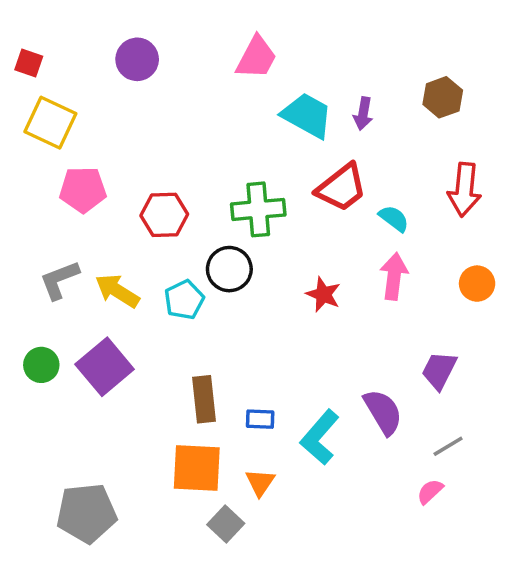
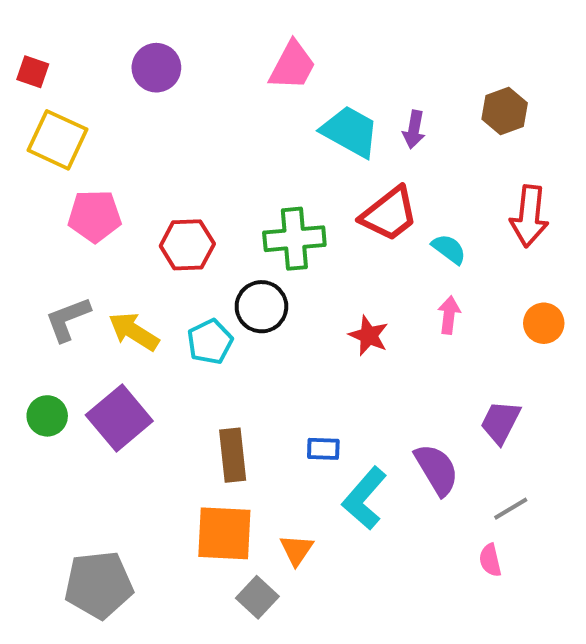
pink arrow: (394, 276) -> (449, 315), size x0.7
blue rectangle: (260, 419) -> (323, 449), moved
pink semicircle: (430, 491) -> (490, 560), turned -60

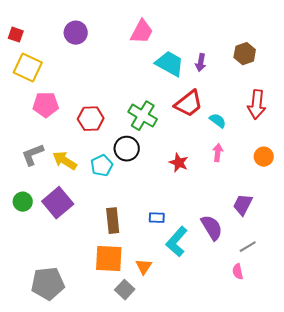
green cross: (294, 239) -> (143, 116), turned 36

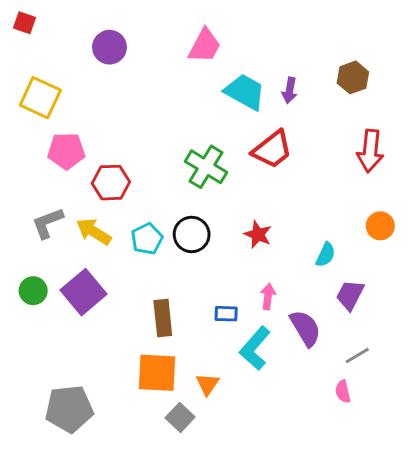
red square: (16, 35) -> (24, 23), moved
red hexagon: (91, 119) -> (111, 183), moved
cyan semicircle: (218, 121) -> (326, 255), moved, turned 78
black circle: (127, 149) -> (192, 234), moved
pink arrow: (218, 153) -> (268, 296), moved

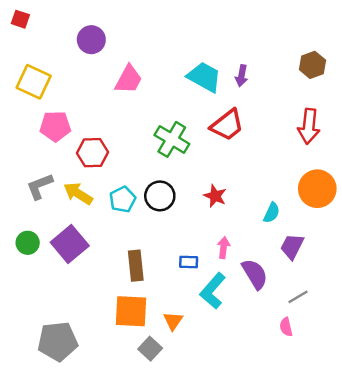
pink trapezoid: (205, 46) -> (129, 79), moved
brown hexagon: (353, 77) -> (312, 65), moved
orange circle: (380, 226) -> (317, 189), size x1.6

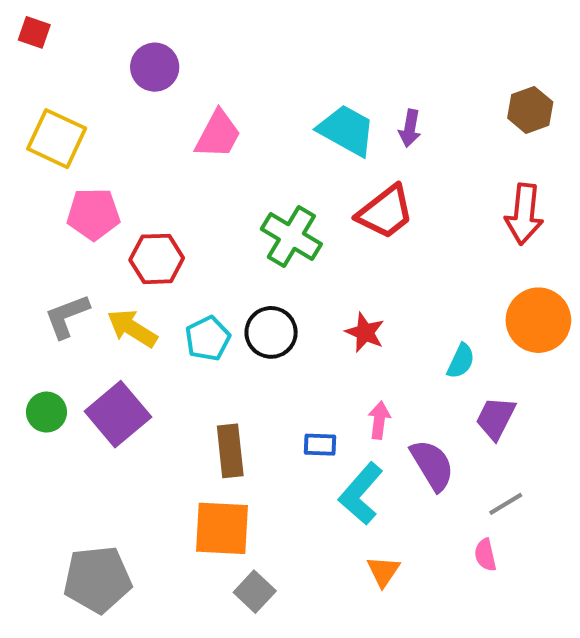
orange triangle: (173, 321) -> (383, 571), moved

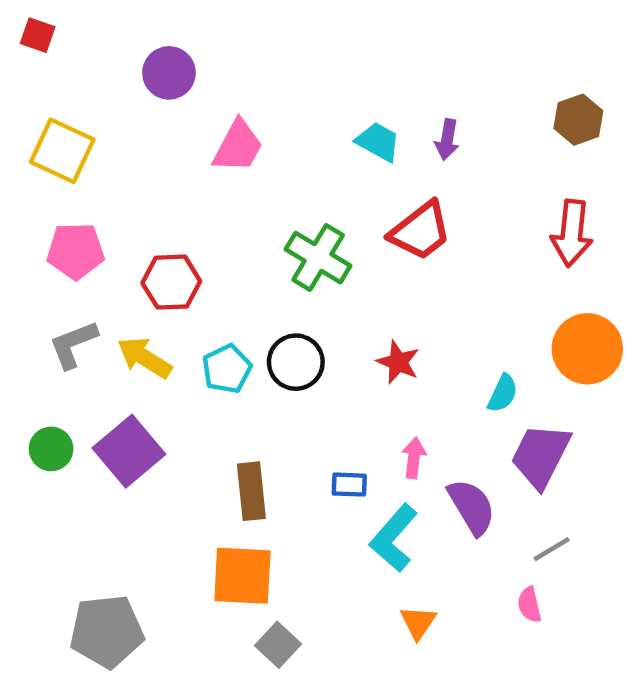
cyan trapezoid: (347, 130) -> (378, 142), size x0.7
pink pentagon: (93, 214) -> (76, 251), moved
purple trapezoid: (496, 418) -> (541, 456), size x1.4

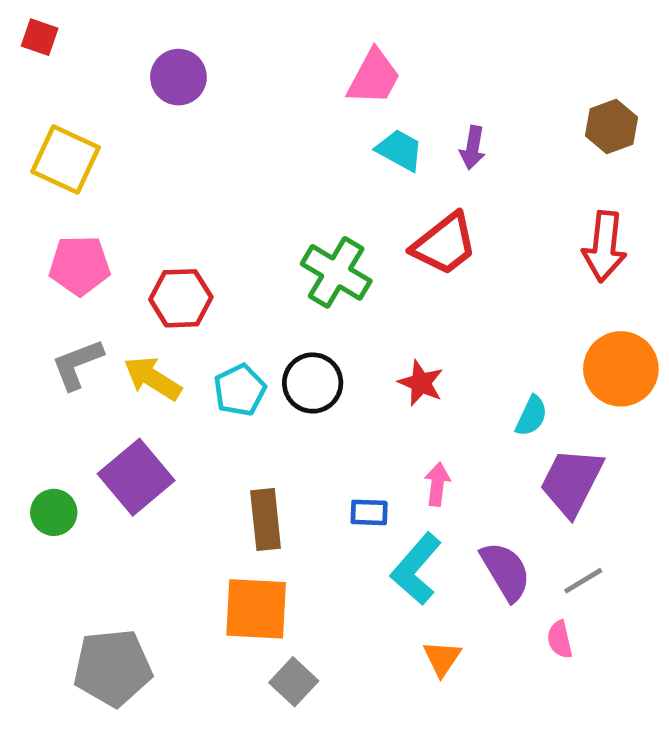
pink trapezoid: (238, 146) -> (374, 77), moved
green circle: (51, 449) -> (54, 512), moved
purple semicircle: (472, 507) -> (506, 571), moved

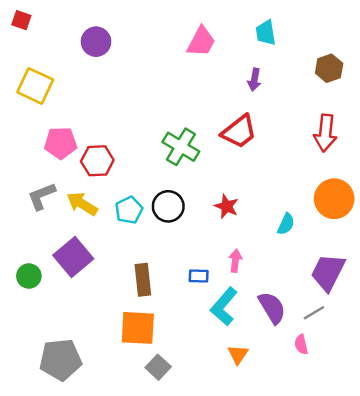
cyan trapezoid: (400, 150) -> (266, 33), moved, turned -128
pink pentagon: (80, 265) -> (61, 143), moved
purple trapezoid: (571, 482) -> (328, 272), moved

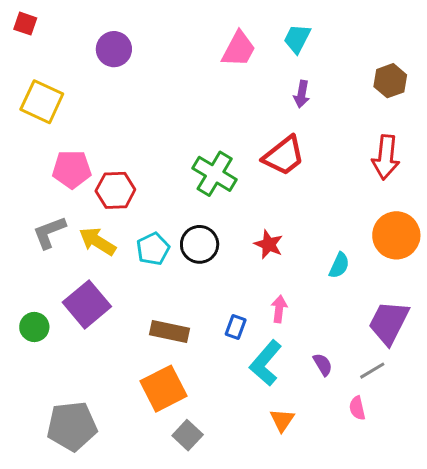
cyan trapezoid: (266, 33) -> (297, 39), moved, turned 36
blue rectangle: (199, 276) -> (236, 327), turned -72
brown rectangle: (143, 280) -> (169, 331), turned -72
purple semicircle: (272, 308) -> (323, 365), size x0.6
orange square: (138, 328) -> (163, 389), turned -30

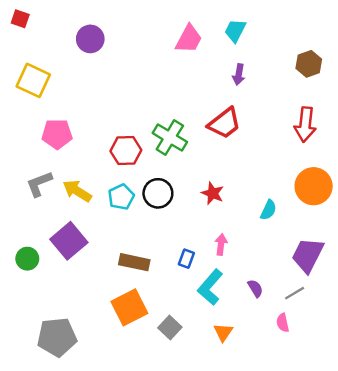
red hexagon: (115, 190) -> (126, 151), moved
gray square: (188, 435) -> (170, 328), moved

